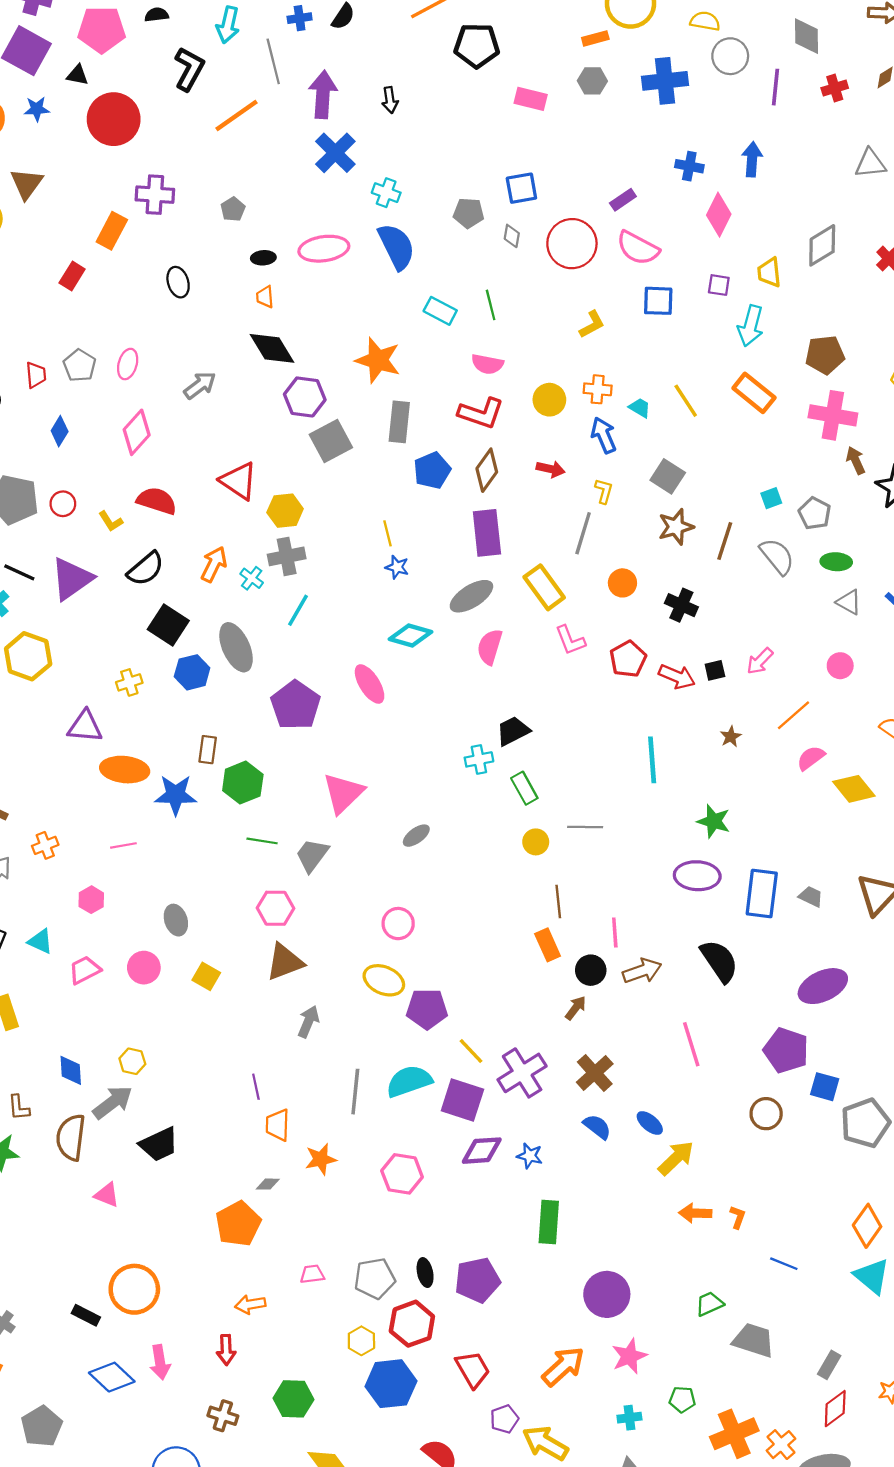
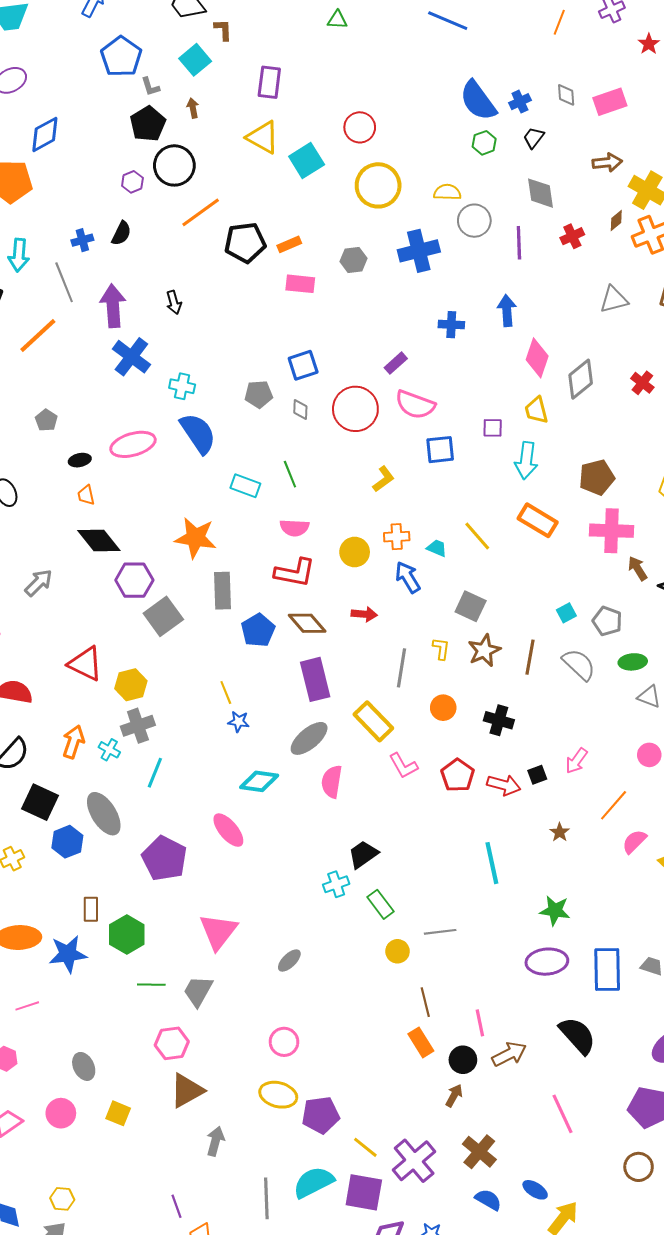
orange rectangle: (595, 38) -> (289, 244), moved
pink diamond: (719, 215) -> (537, 358), moved
brown diamond: (487, 470) -> (307, 623), turned -69
yellow L-shape: (604, 491) -> (441, 649), moved

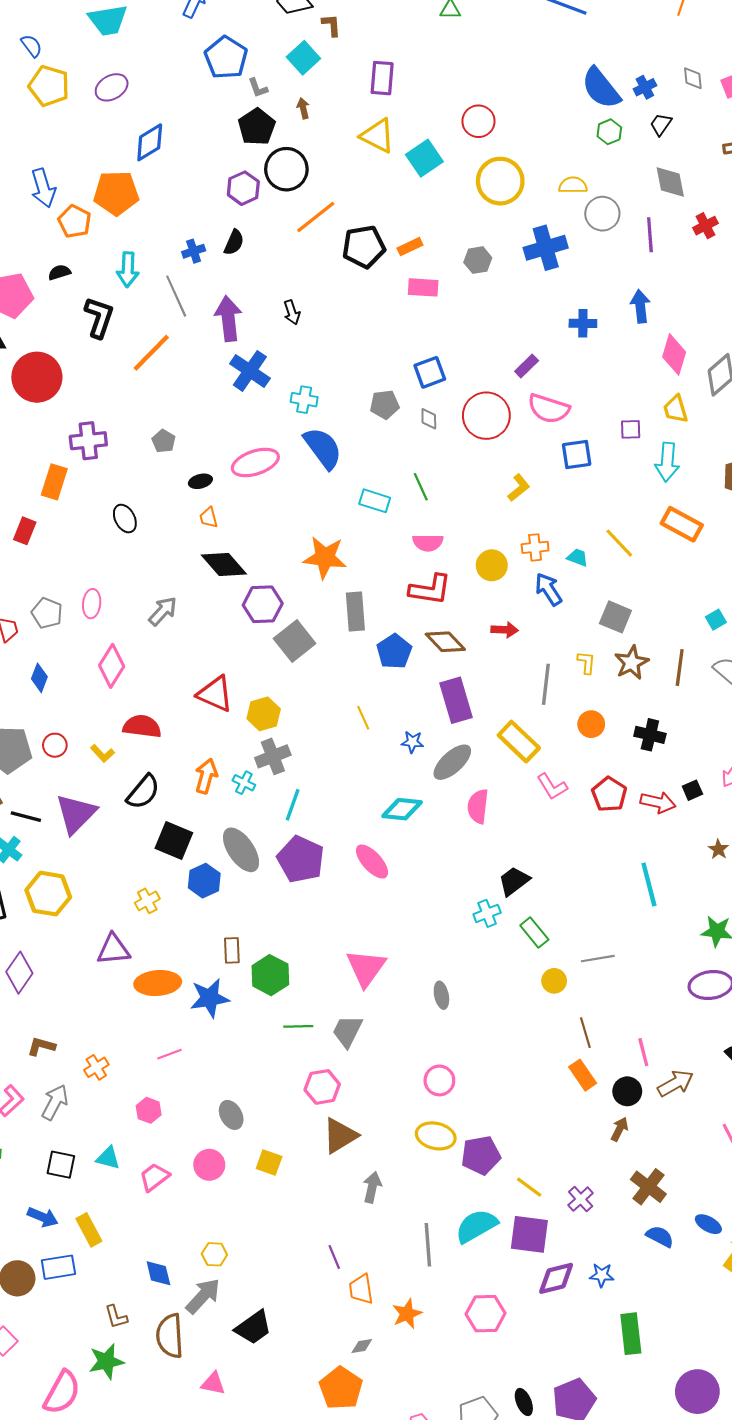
purple hexagon: (132, 182) -> (243, 188), size x1.4
blue star: (239, 722) -> (412, 742), moved
purple pentagon: (164, 858) -> (301, 859), moved
gray ellipse: (289, 960) -> (441, 995), turned -55
purple cross: (414, 1161) -> (581, 1199), size x0.6

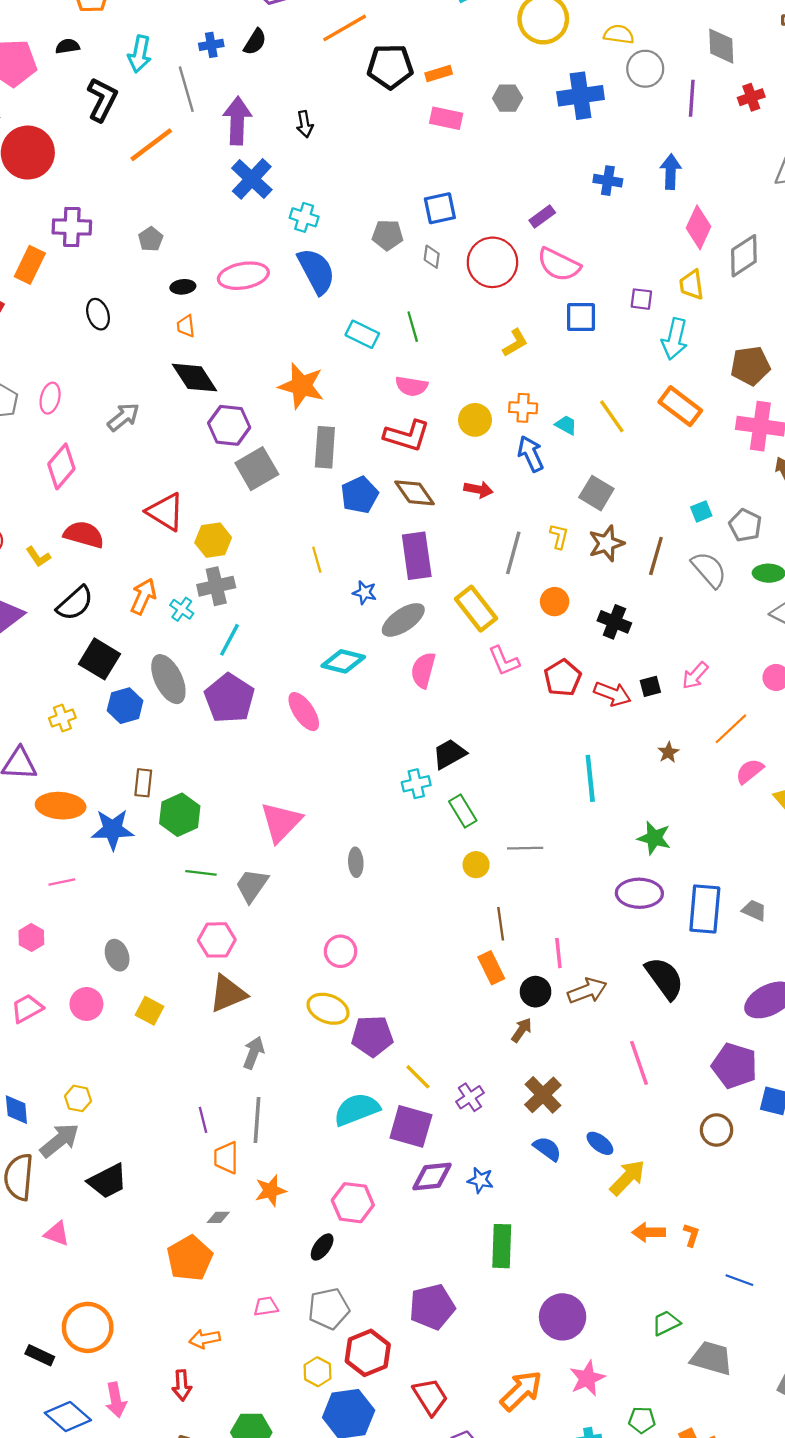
gray line: (428, 1245) -> (257, 1120), moved
black ellipse: (524, 1402) -> (322, 1247), moved, turned 50

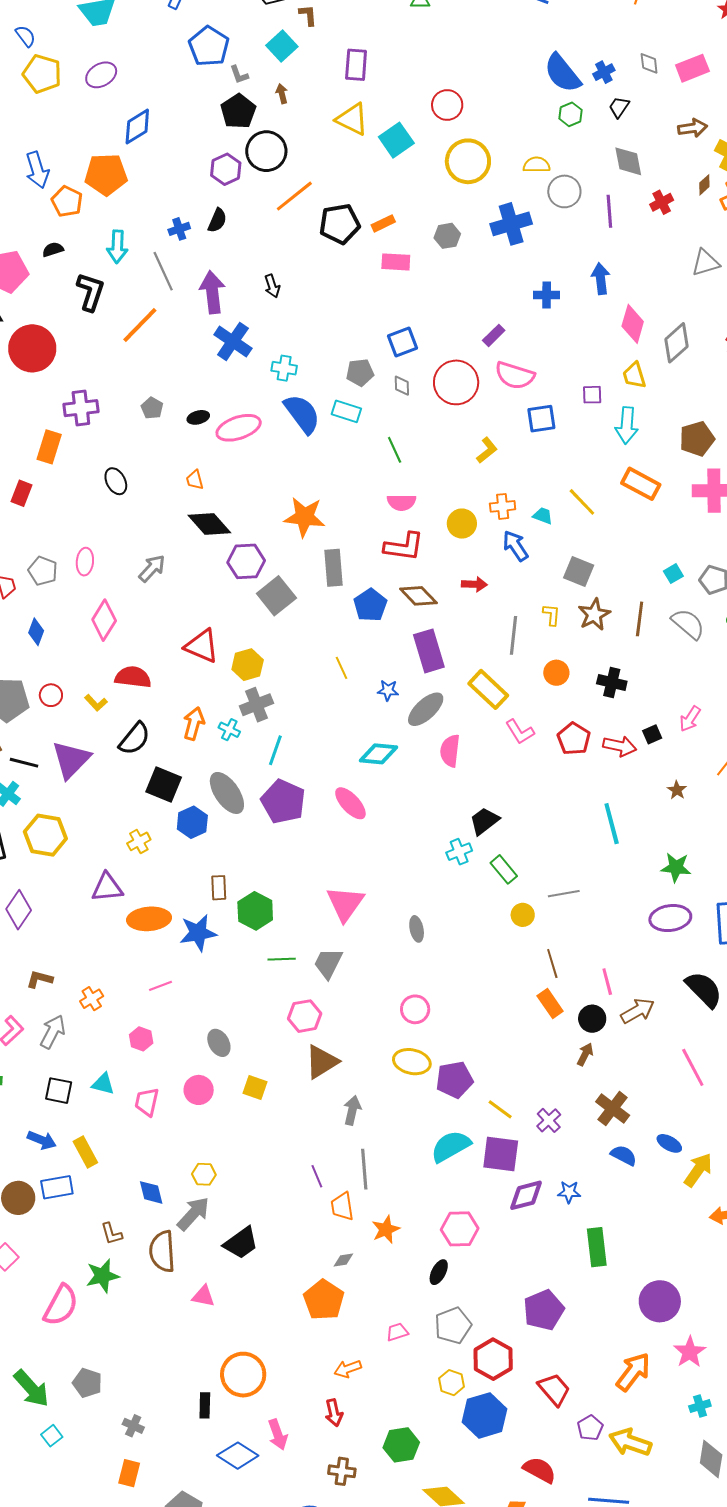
black ellipse: (183, 287) -> (198, 417), moved
cyan rectangle: (362, 334) -> (346, 411), moved
pink trapezoid: (27, 1008) -> (147, 1102), turned -40
black rectangle: (40, 1355) -> (205, 1405), turned 75

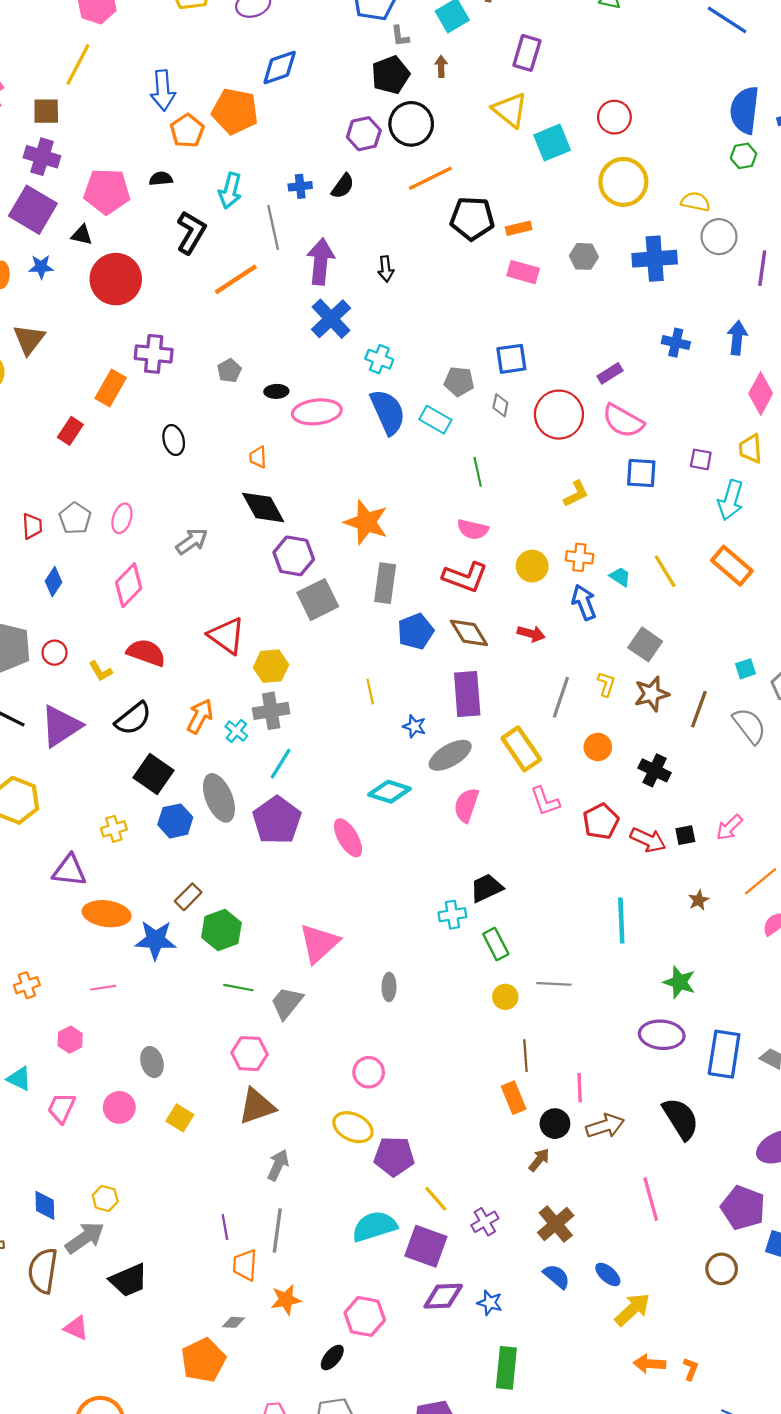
blue semicircle: (562, 73) -> (745, 110), turned 33
brown rectangle: (219, 888) -> (188, 897), turned 35

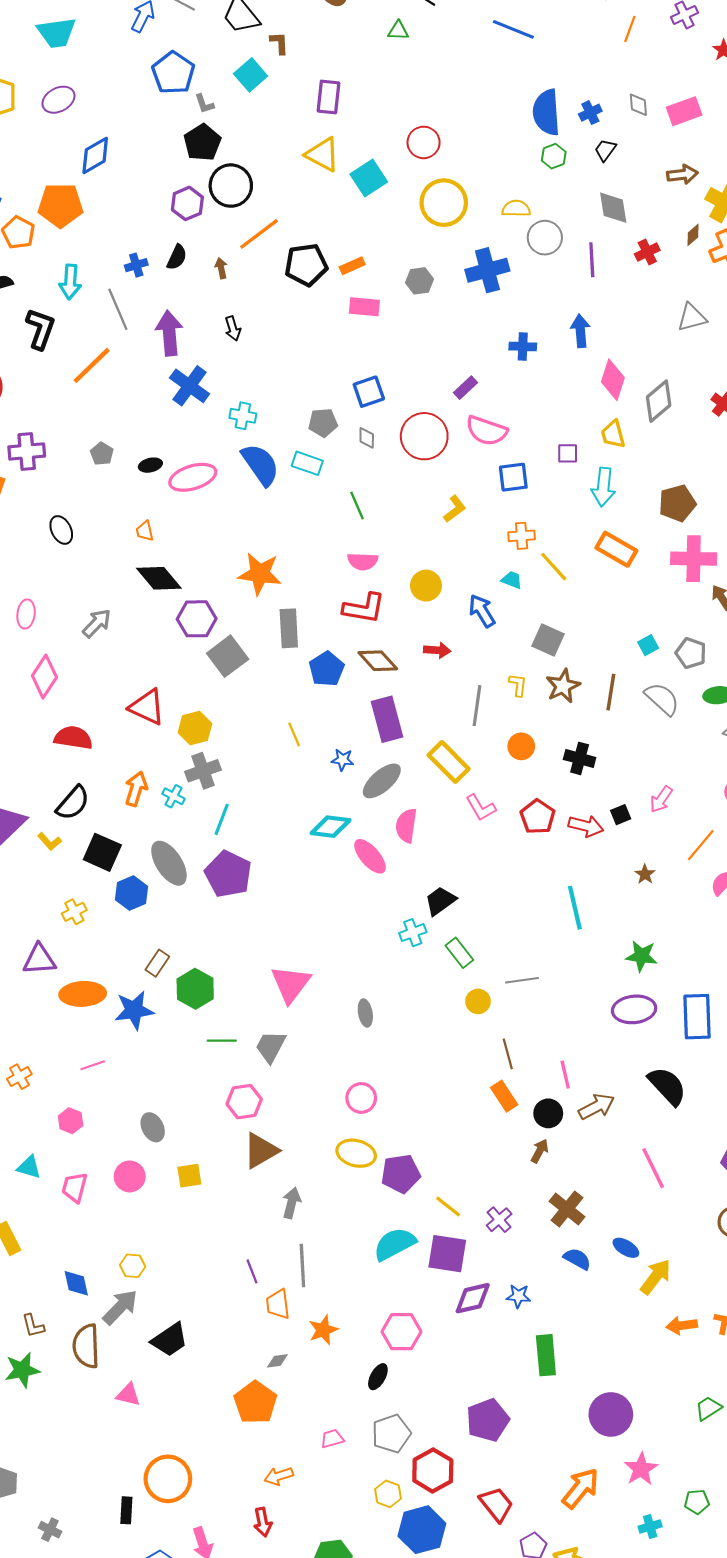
brown arrow: (441, 66) -> (221, 268), moved
orange cross: (579, 557) -> (522, 536), moved
yellow L-shape: (101, 671) -> (49, 842), moved
pink ellipse: (348, 838) -> (370, 856), moved
yellow square: (180, 1118) -> (189, 1176), turned -30

